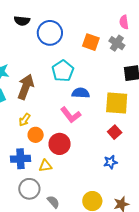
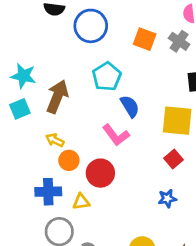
blue semicircle: (81, 93) -> (130, 106), turned 54
yellow arrow: (25, 120) -> (55, 140), turned 80

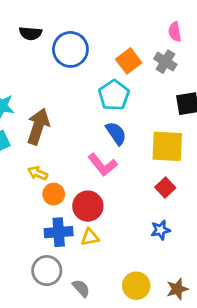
orange square: (145, 39) -> (129, 61), turned 35
cyan pentagon: (107, 77) -> (114, 95), moved
blue cross: (48, 192) -> (59, 232), moved
yellow triangle: (81, 202) -> (90, 237), moved

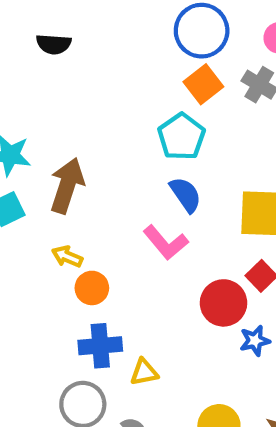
blue circle: (70, 49) -> (202, 31), moved
red circle: (88, 206) -> (224, 303), moved
yellow triangle: (90, 237) -> (144, 372), moved

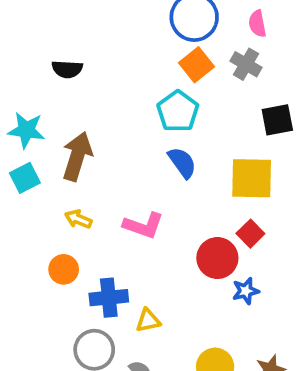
black semicircle: (54, 44) -> (67, 69), moved
pink L-shape: (166, 243) -> (143, 225), moved, turned -30
orange circle: (92, 288) -> (64, 269), moved

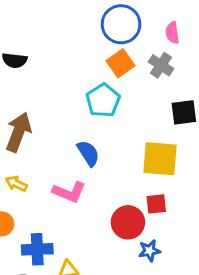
blue semicircle: (182, 163) -> (88, 153), moved
red square: (250, 234) -> (156, 204), turned 35

